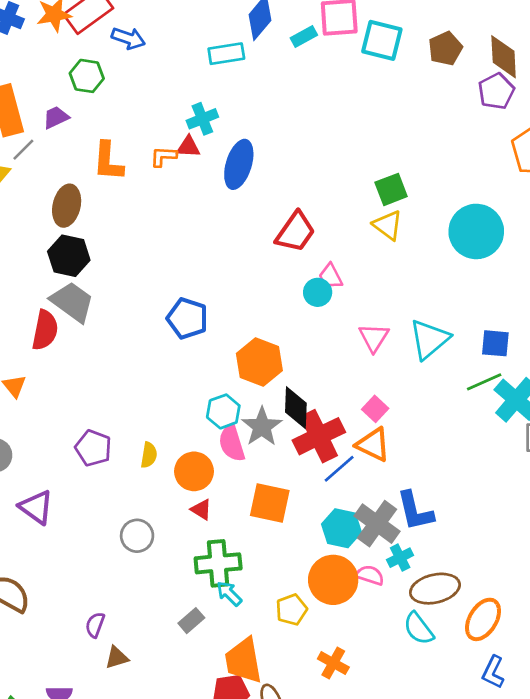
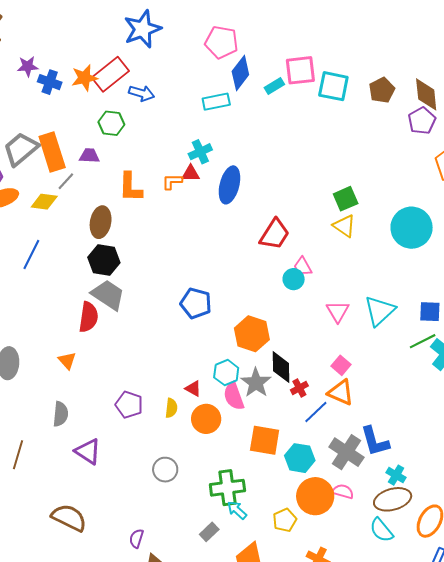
purple trapezoid: (56, 117) -> (89, 156), turned 30
red cross: (319, 436) -> (299, 388), size x0.5
red triangle: (201, 510) -> (193, 389), moved
cyan hexagon: (342, 528) -> (300, 458), moved
cyan cross: (400, 558) -> (396, 475), moved, turned -30

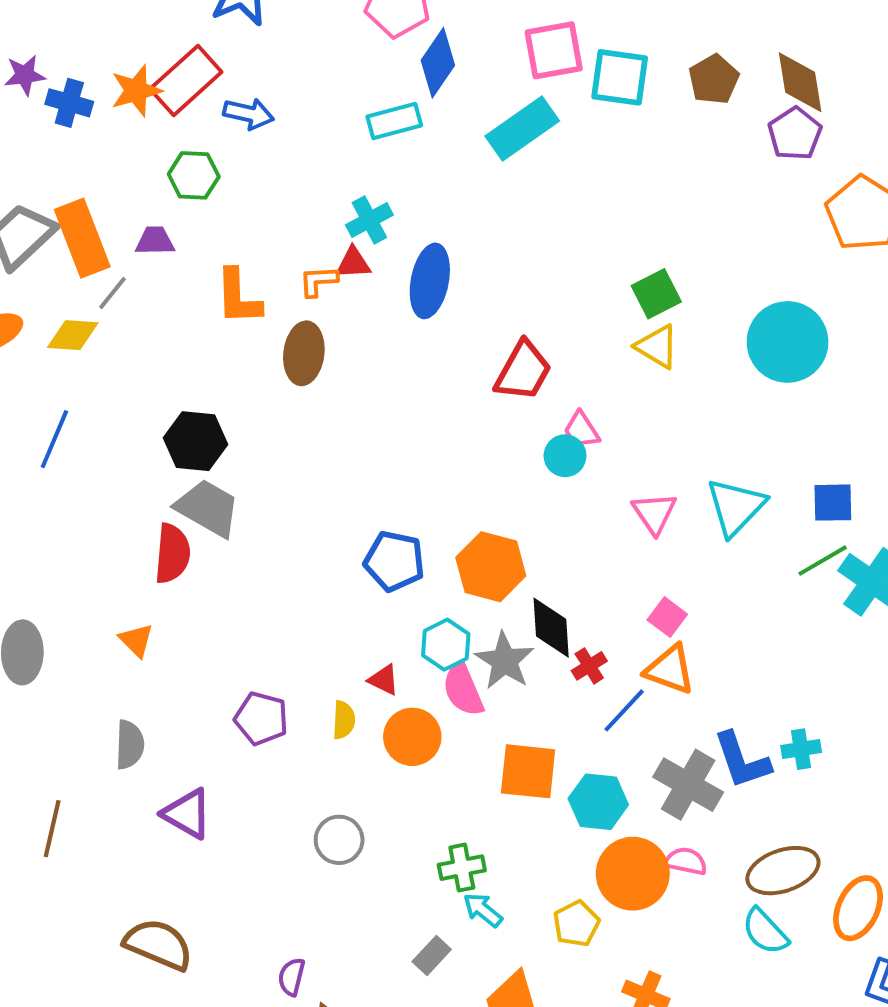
cyan rectangle: (274, 86) -> (522, 129), moved, size x1.8
brown ellipse: (101, 222) -> (304, 353), moved
blue pentagon: (196, 303) -> (394, 561), moved
cyan cross: (396, 475) -> (801, 749), moved, turned -36
green cross: (227, 488) -> (462, 868), size x0.7

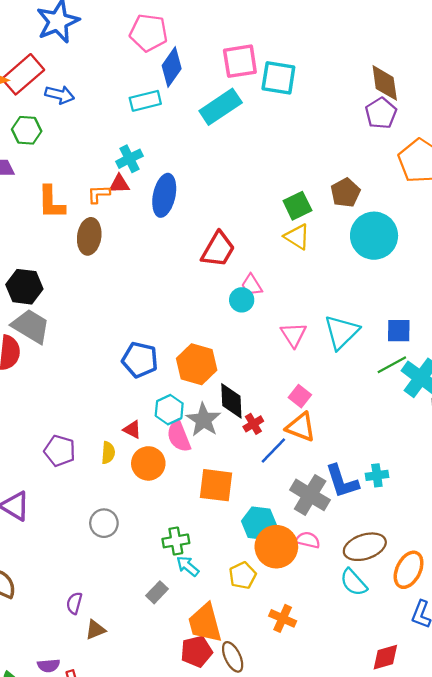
brown pentagon: (714, 79) -> (345, 193), moved
cyan hexagon: (598, 802) -> (259, 523), moved

